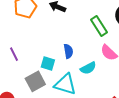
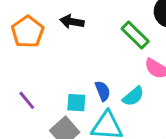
blue semicircle: (68, 51) -> (103, 91), moved

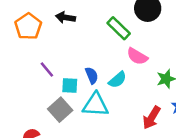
purple line: (27, 100) -> (47, 69), moved

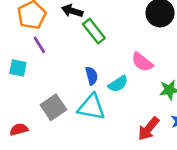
green rectangle: (119, 28) -> (94, 31), moved
purple line: (47, 69) -> (39, 45), moved
cyan square: (70, 85) -> (18, 68), moved

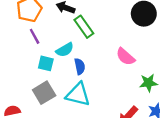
cyan square: (18, 68) -> (46, 63), moved
cyan semicircle: (118, 84) -> (65, 50), moved

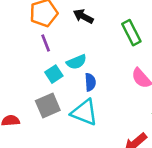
green rectangle: (84, 27) -> (131, 33), moved
cyan square: (46, 63) -> (54, 74), turned 35

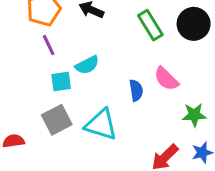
cyan square: (54, 74) -> (61, 82), turned 30
blue semicircle: (90, 82) -> (136, 90), moved

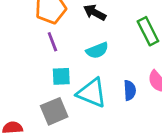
cyan semicircle: (87, 65) -> (97, 50), moved
cyan triangle: (101, 125) -> (92, 93), moved

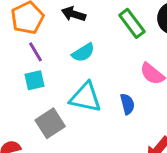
cyan square: (61, 76) -> (34, 80), moved
blue semicircle: (130, 90) -> (127, 104), moved

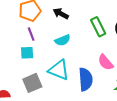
blue semicircle: (127, 104) -> (86, 79), size x1.6

